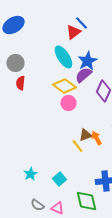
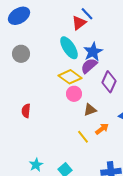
red semicircle: (20, 83) -> (26, 111), moved
brown triangle: (86, 135) -> (90, 110), moved
orange arrow: (96, 138) -> (102, 129), turned 80

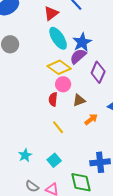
red triangle: (79, 23) -> (51, 13), moved
red semicircle: (26, 111) -> (53, 99), moved
yellow line: (83, 137) -> (58, 127), moved

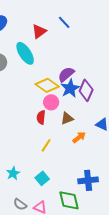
cyan ellipse: (58, 38) -> (25, 53), moved
blue star: (82, 42) -> (70, 88), moved
yellow line: (58, 127) -> (46, 145), turned 72

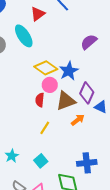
purple semicircle: (66, 74) -> (89, 42), moved
purple diamond: (86, 90) -> (87, 93), moved
brown triangle: (67, 118) -> (66, 101), size x1.5

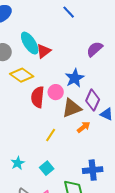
red triangle: (38, 14) -> (44, 51), moved
yellow diamond: (46, 68) -> (22, 75), moved
red semicircle: (40, 100) -> (38, 97), moved, size x1.5

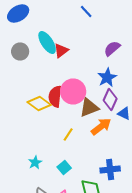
yellow diamond: (22, 75) -> (39, 104), moved
blue star: (75, 78) -> (107, 78), moved
pink circle: (56, 92) -> (73, 92), size x1.6
orange arrow: (84, 127) -> (101, 126), size x1.5

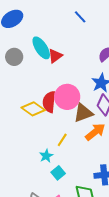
cyan star: (35, 162) -> (46, 156), moved

